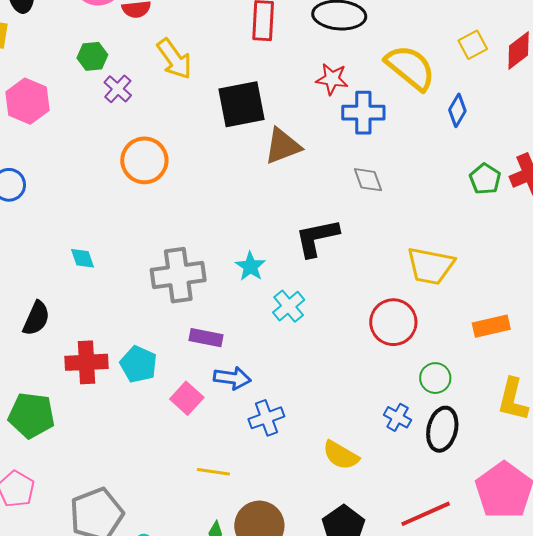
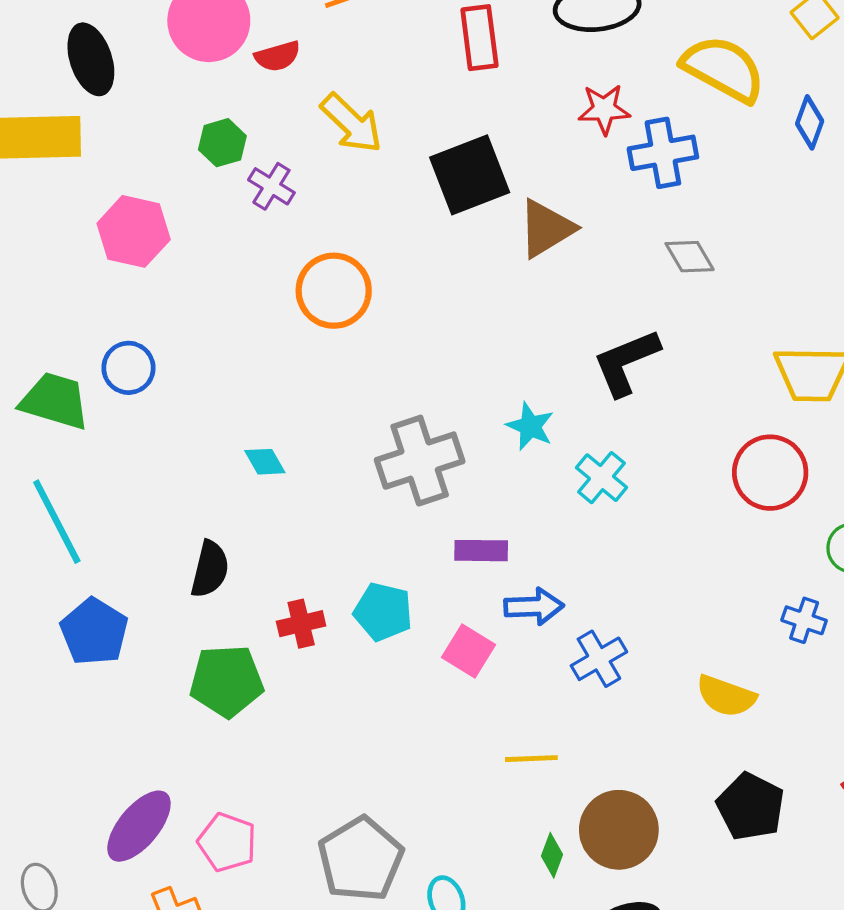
red cross: (86, 362) -> (301, 624), size x0.7
green pentagon: (31, 415) -> (227, 681), moved

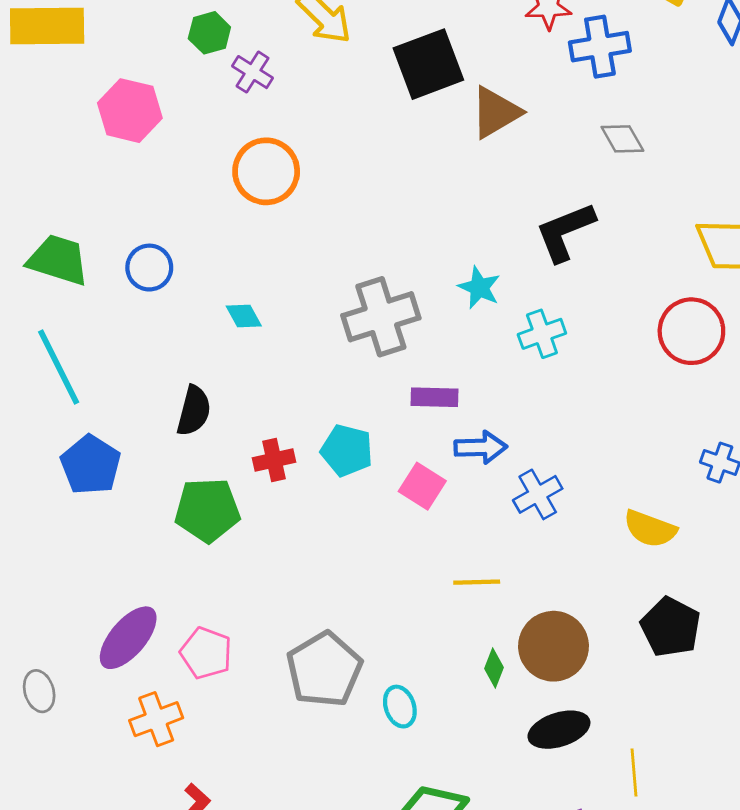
orange circle: (334, 291) -> (266, 171), moved
blue circle: (128, 368) -> (149, 268), moved
cyan cross: (602, 478) -> (542, 334), turned 30

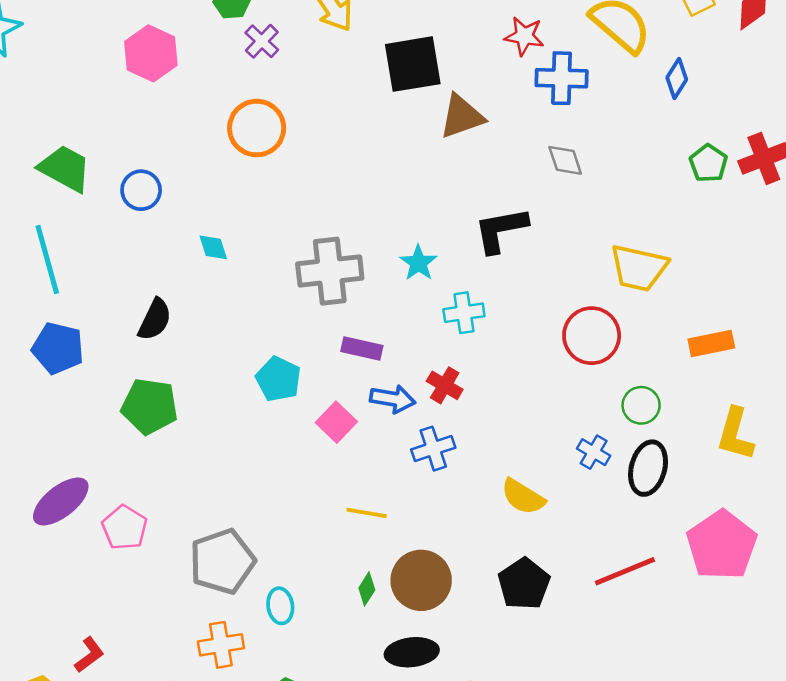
red cross: (274, 460) -> (445, 385), moved, turned 32
blue pentagon: (91, 465) -> (58, 348), turned -30
orange cross: (156, 719) -> (221, 645), moved

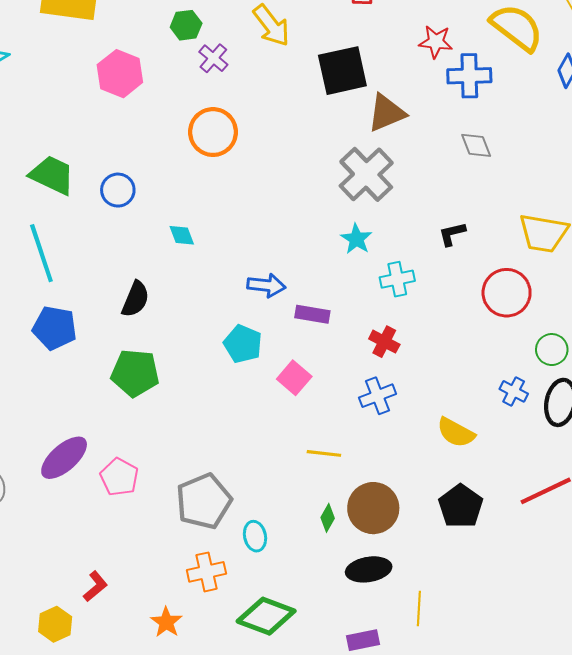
black L-shape: (501, 230) -> (452, 234), moved, size x0.6
gray cross: (330, 271) -> (366, 174), moved, turned -34
blue arrow: (393, 399) -> (266, 285), moved

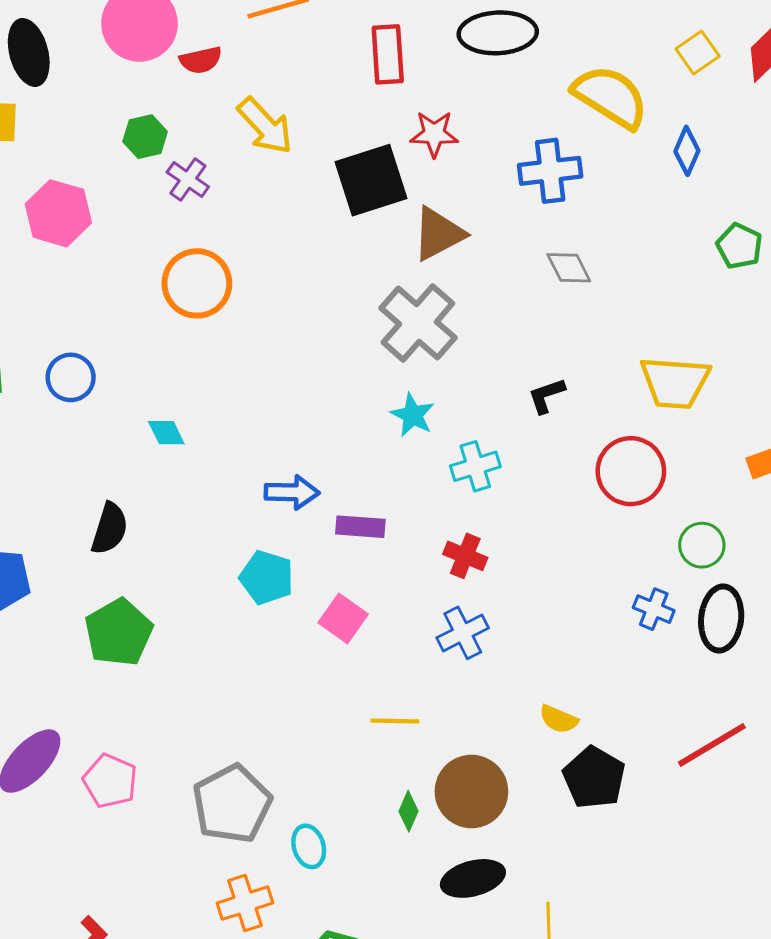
red star: (436, 42) -> (434, 134), moved
green pentagon: (135, 373) -> (119, 632), turned -30
yellow semicircle: (456, 432) -> (559, 719), moved, size x0.7

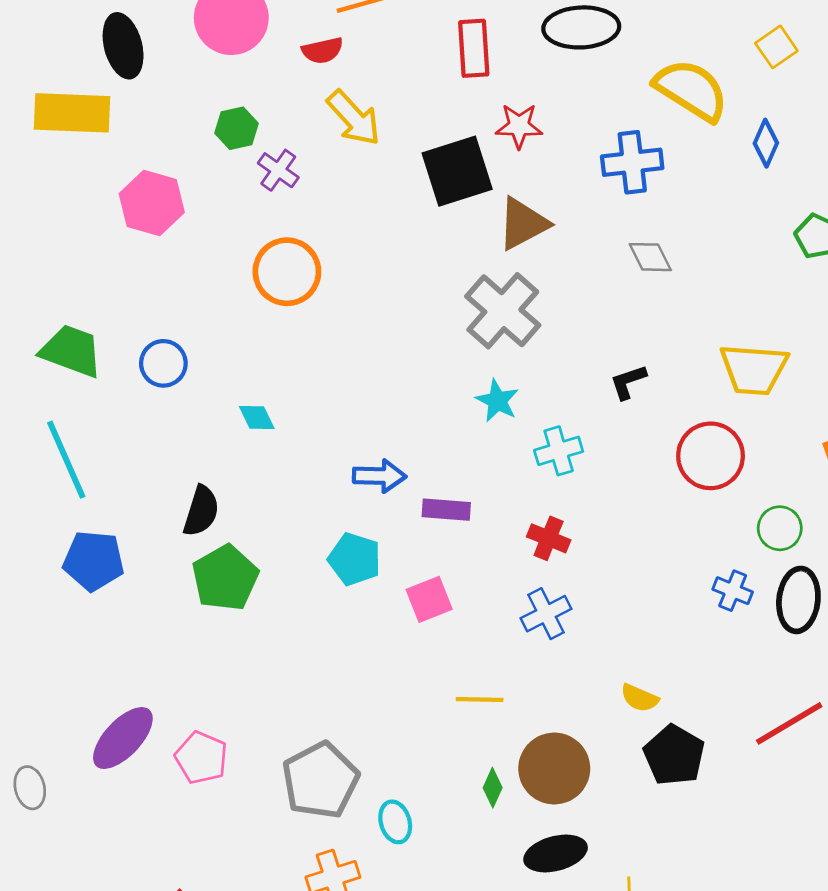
red semicircle: (201, 60) -> (323, 50), moved
pink square: (343, 618) -> (429, 599), turned 33
green pentagon: (119, 632) -> (225, 578), moved

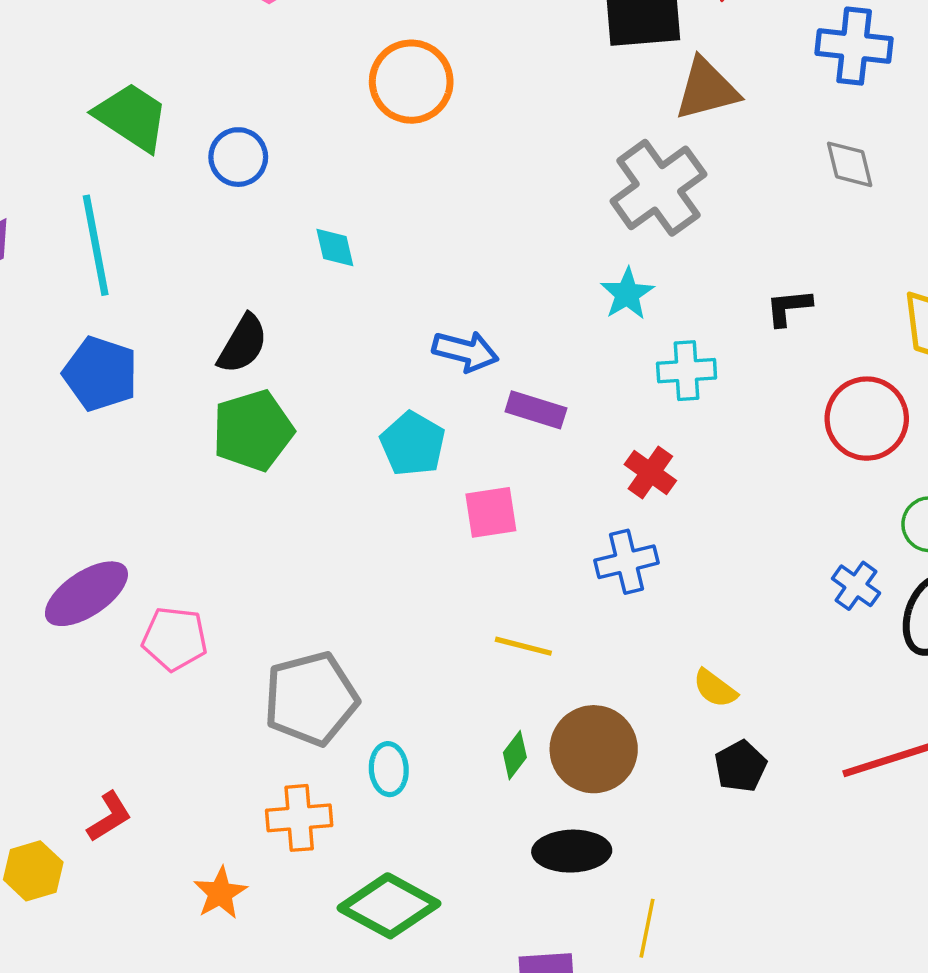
black pentagon: (674, 755) -> (741, 766), size x0.7
pink pentagon: (201, 758) -> (175, 639), turned -30

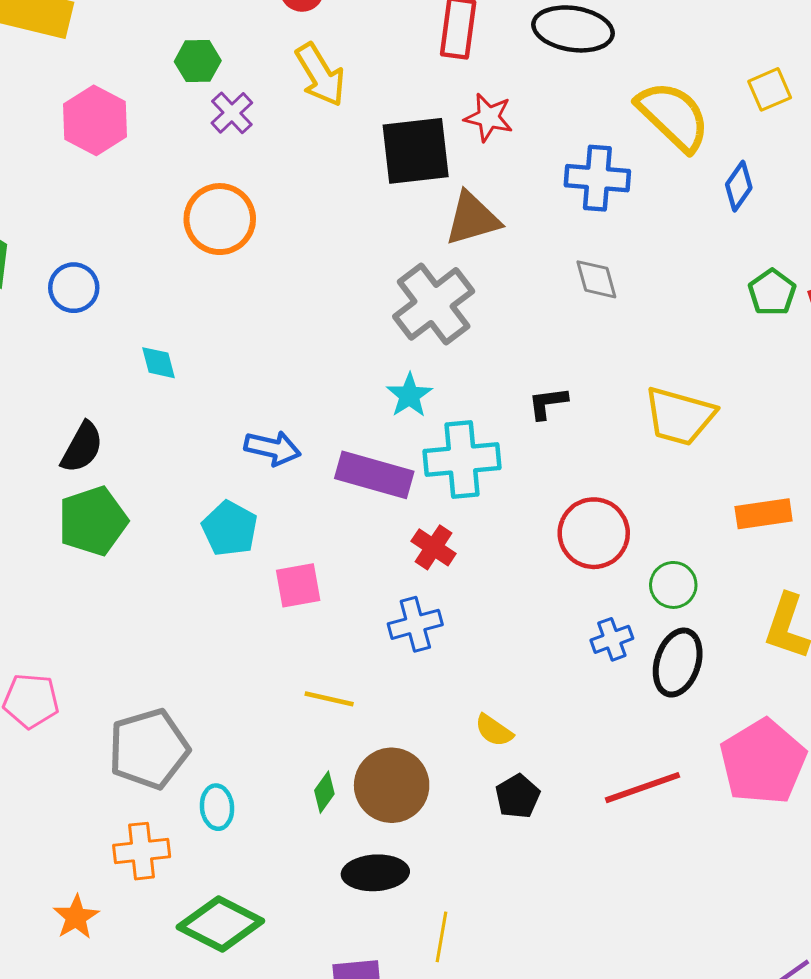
cyan cross: (687, 371) -> (462, 460), size x1.5
purple rectangle: (536, 410) -> (374, 475), moved, size x1.5
red circle: (867, 419) -> (594, 533), moved
blue cross: (856, 586) -> (612, 639), turned 36

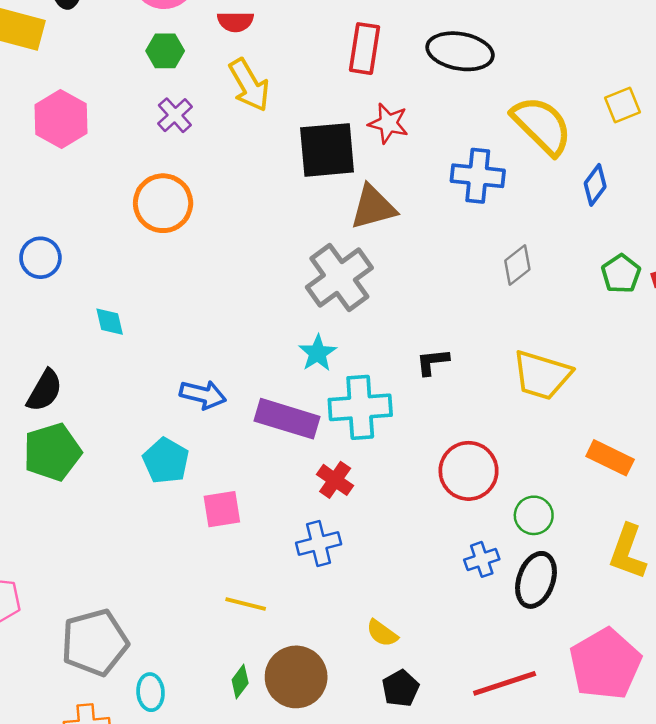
green hexagon: (198, 61) -> (165, 51), moved
gray diamond: (596, 279) -> (517, 265), moved, turned 66
orange rectangle: (764, 514) -> (610, 458), turned 33

